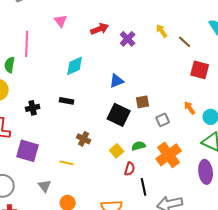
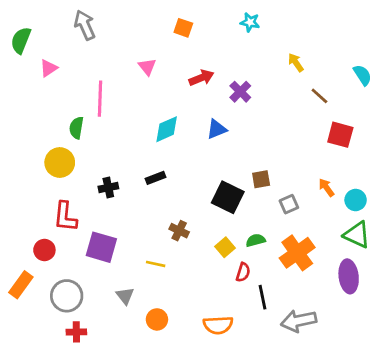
yellow arrow: (162, 31) -> (296, 62), moved
blue triangle: (117, 81) -> (217, 129), moved
black rectangle: (67, 101) -> (156, 178), turned -32

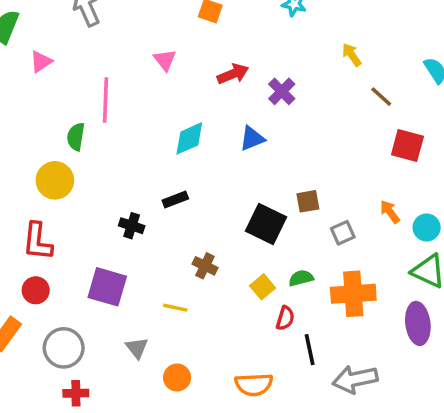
black cross: (108, 188) -> (132, 226), moved, turned 30
red L-shape: (65, 217) -> (37, 241), moved
orange cross: (297, 253) -> (353, 294), turned 32

